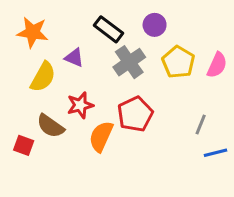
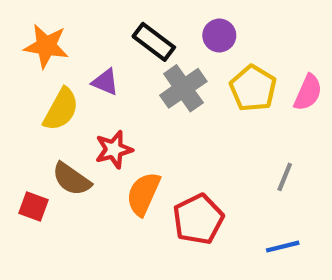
red pentagon: (135, 114) -> (198, 219), moved
blue line: (216, 153) -> (283, 247), moved

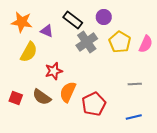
purple triangle: (105, 82) -> (47, 31), moved
gray line: (285, 177) -> (135, 84), turned 64
brown semicircle: (72, 179) -> (42, 97), moved

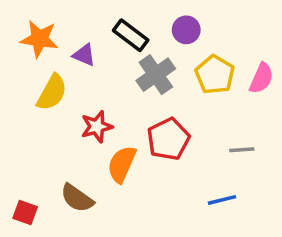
brown semicircle: (42, 97) -> (77, 198), moved
red square: (16, 98) -> (25, 213), moved
red pentagon: (94, 104) -> (168, 139), moved
blue line: (134, 117) -> (222, 200), moved

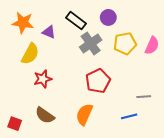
yellow pentagon: (215, 75) -> (125, 43), turned 30
red star: (97, 127) -> (43, 79), moved
gray line: (242, 150) -> (144, 97), moved
orange semicircle: (122, 164) -> (84, 114), moved

